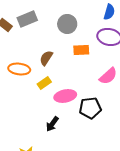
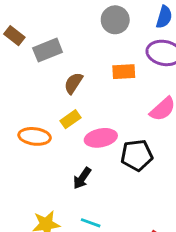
gray rectangle: (27, 19) -> (48, 50), moved
gray circle: (67, 24) -> (115, 20), moved
orange ellipse: (19, 69) -> (35, 136), moved

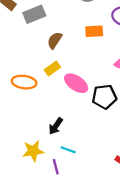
pink ellipse: (101, 138) -> (76, 83), turned 45
black arrow: (82, 178) -> (56, 126), moved

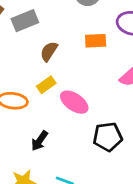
black pentagon: (104, 97) -> (108, 137), moved
black arrow: (56, 126) -> (40, 141), moved

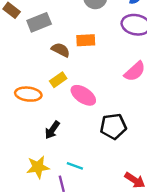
orange rectangle: (96, 41) -> (86, 40), moved
brown semicircle: (49, 51) -> (61, 50), turned 84

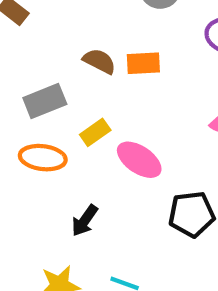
gray rectangle: (39, 22) -> (45, 101), moved
brown semicircle: (61, 50) -> (99, 61), moved

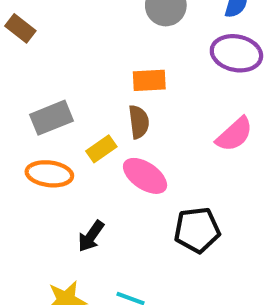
brown semicircle: (99, 61) -> (139, 122), moved, turned 56

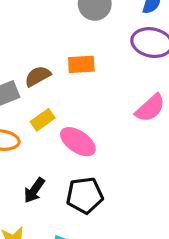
brown semicircle: (139, 122) -> (38, 76), moved, turned -112
black pentagon: (197, 230) -> (85, 195), moved

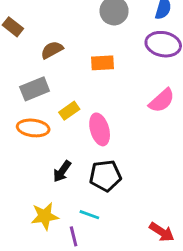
brown semicircle: (38, 76) -> (52, 50), moved
pink ellipse: (78, 142) -> (100, 129), turned 40

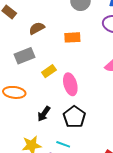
orange ellipse: (33, 128) -> (14, 92), moved
black pentagon: (105, 176) -> (74, 117), turned -30

